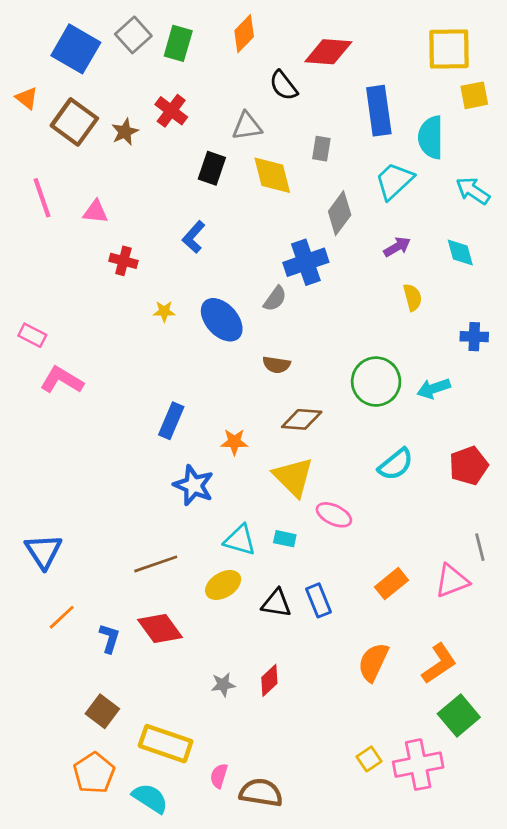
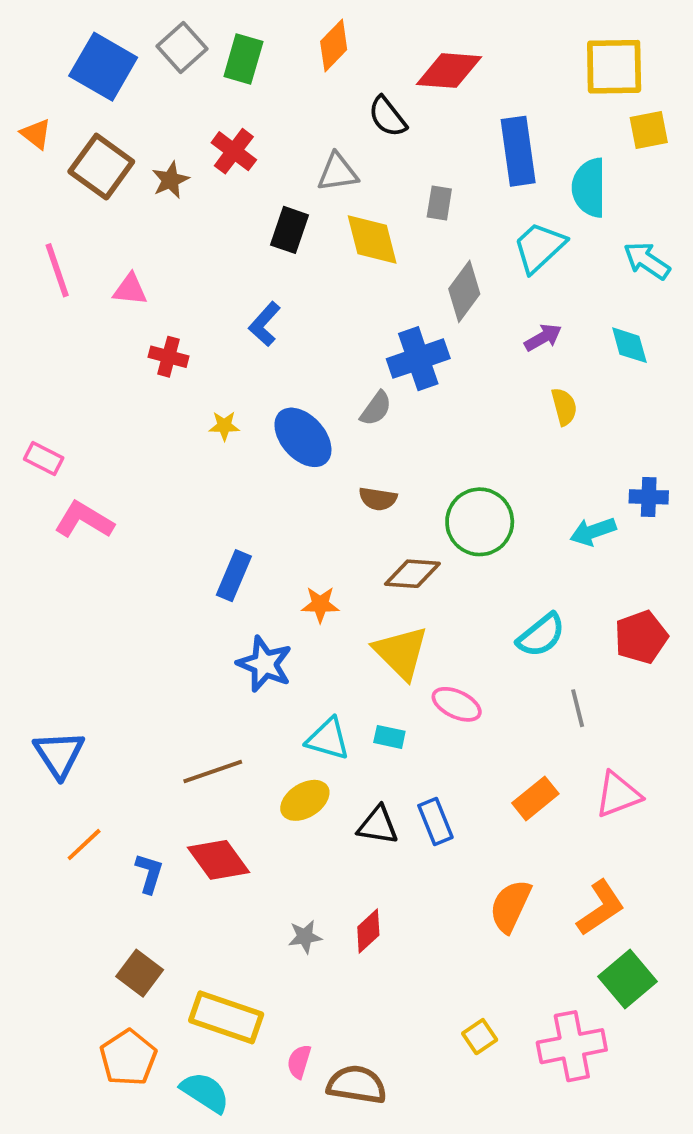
blue cross: (474, 337) -> (649, 497), moved
green circle: (376, 382) -> (480, 522), moved
gray line: (480, 547) -> (578, 708), moved
yellow square: (369, 759) -> (480, 1037), moved

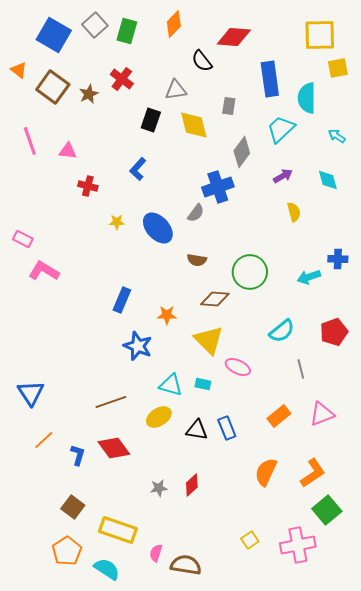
cyan arrow: (647, 261) -> (337, 136), size x0.7

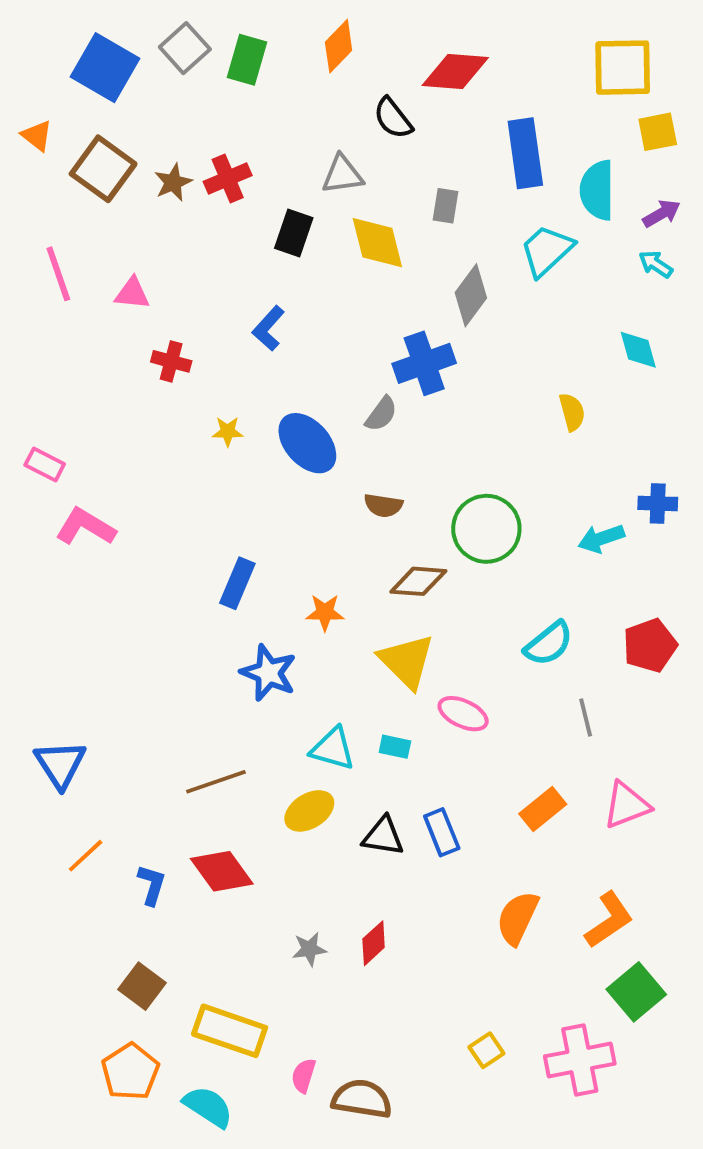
red cross: (122, 79) -> (228, 179), moved, turned 30
purple arrow: (283, 176) -> (662, 214), moved

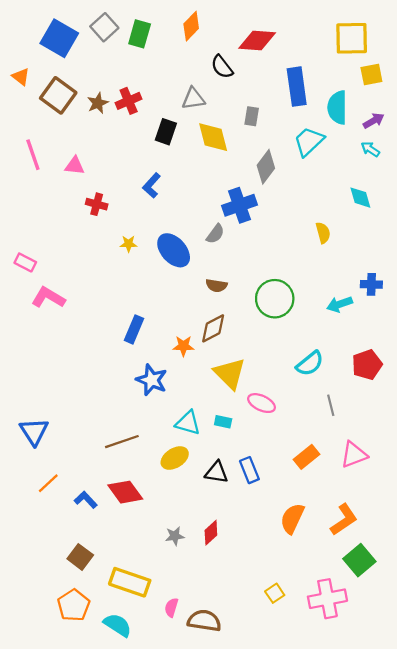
brown diamond: (418, 581) -> (213, 328), moved, turned -32
blue L-shape: (152, 885) -> (86, 500), turned -60

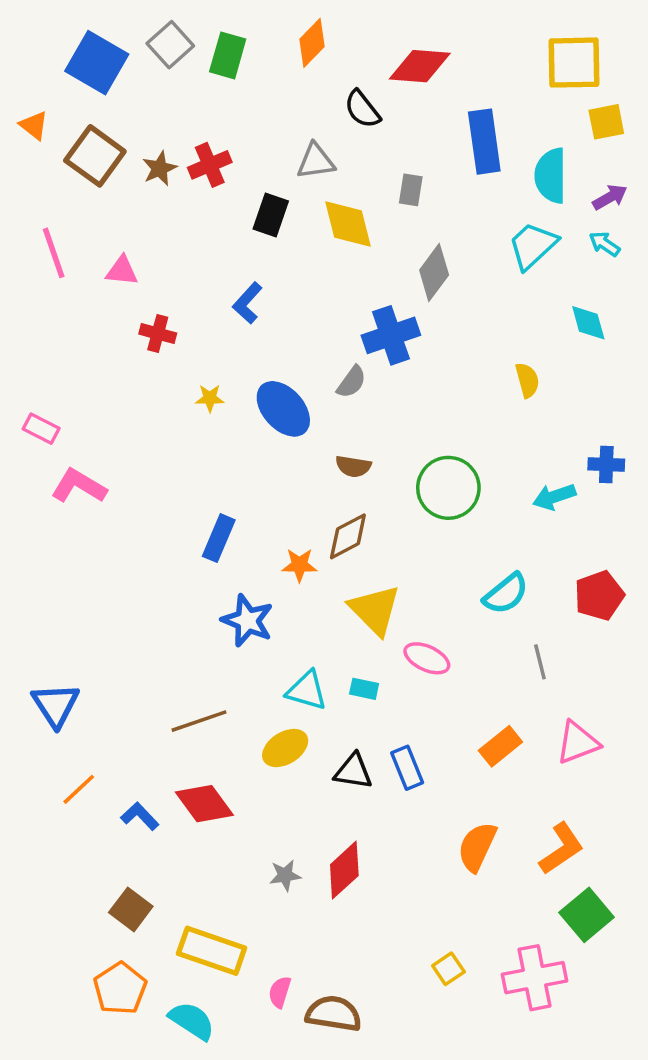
cyan trapezoid: (309, 142) -> (533, 246), moved
red diamond: (211, 533) -> (344, 870), size x1.4

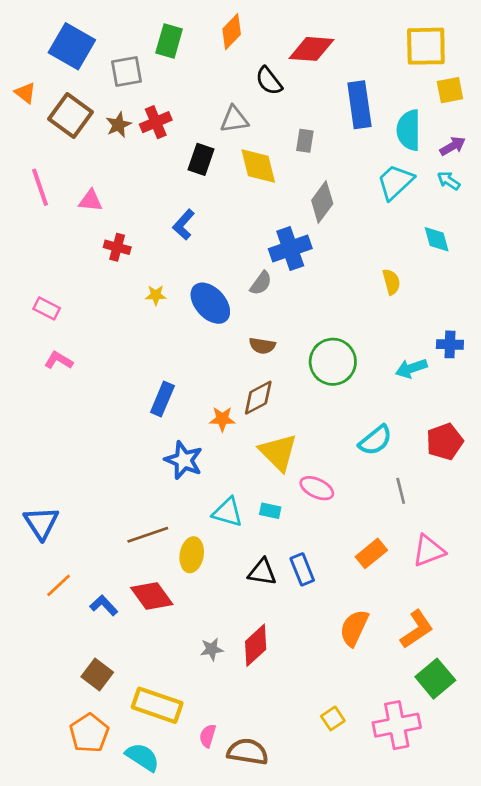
gray square: (170, 45) -> (126, 72), moved, turned 32
pink rectangle: (41, 429) -> (47, 308), moved
pink L-shape: (79, 486) -> (59, 360), size x0.7
yellow ellipse: (285, 748) -> (192, 555), moved, turned -48

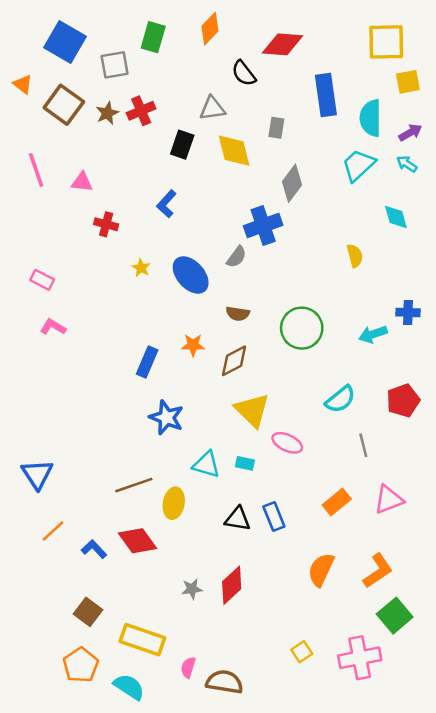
yellow star: (156, 295) -> (141, 268), turned 30
orange star: (222, 419) -> (193, 345), moved

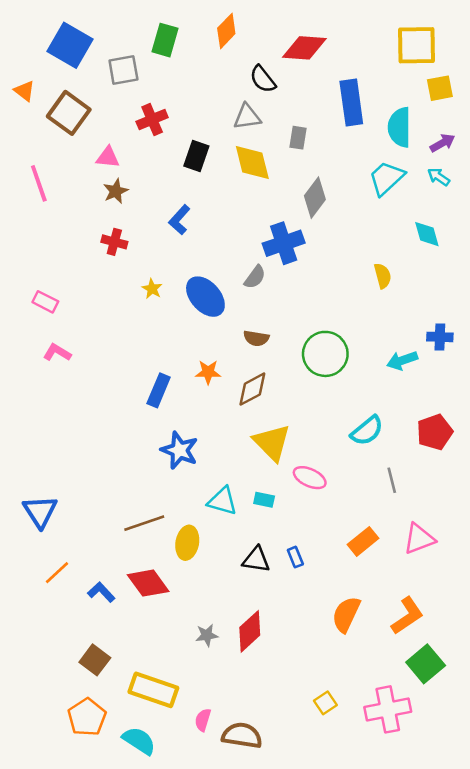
gray triangle: (212, 108) -> (247, 117), moved
brown star: (107, 113) -> (116, 191), moved
pink triangle: (82, 182) -> (108, 157), moved
blue rectangle: (274, 516) -> (295, 557), size x0.7

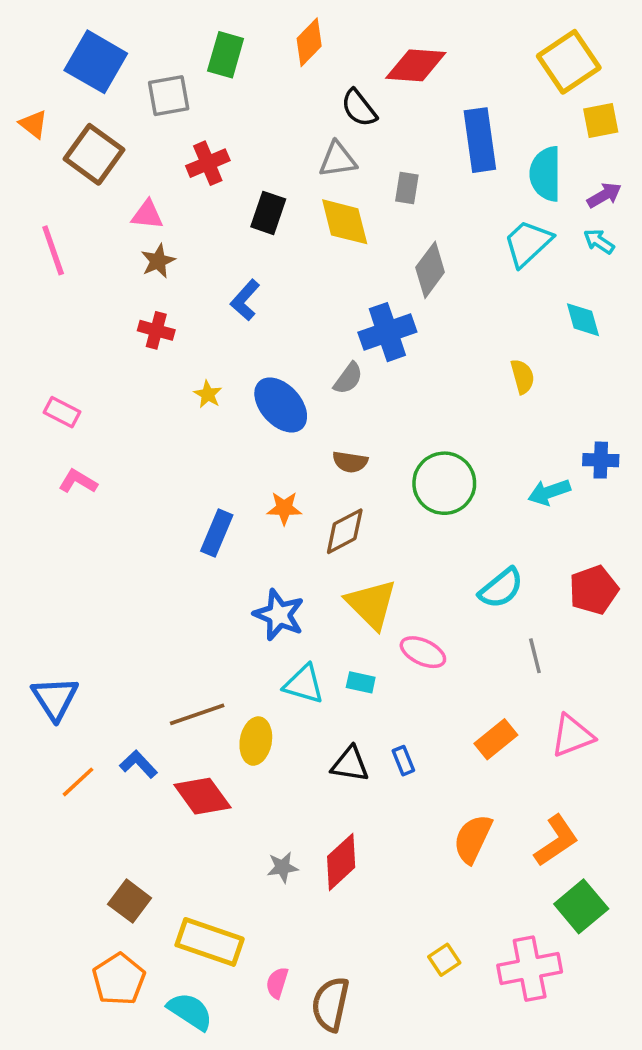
yellow square: (416, 45) -> (569, 62), turned -33
blue star: (179, 450) -> (279, 615), moved
blue L-shape: (101, 592) -> (138, 764), moved
brown semicircle: (242, 735) -> (330, 1004), turned -87

